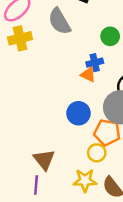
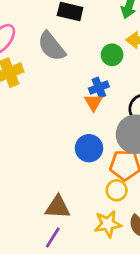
orange triangle: (88, 75) -> (94, 102), turned 42
brown triangle: (44, 160) -> (58, 207), turned -40
purple line: (36, 185) -> (53, 237), turned 36

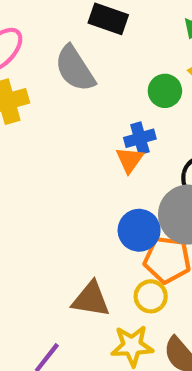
blue circle: (89, 148) -> (139, 230), moved
brown triangle: (58, 207) -> (91, 299), moved

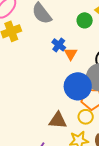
blue cross: (140, 138) -> (59, 45), moved, turned -32
blue circle: (139, 230) -> (78, 86), size x1.4

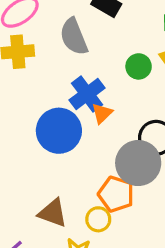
blue cross: (59, 45) -> (87, 94), size x1.5
blue circle: (78, 86) -> (59, 131), moved

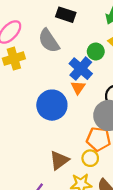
blue cross: (87, 94) -> (81, 69), moved
brown triangle: (53, 213) -> (59, 160), turned -45

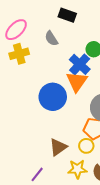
gray semicircle: (49, 41) -> (51, 38), size x0.7
orange triangle: (78, 88) -> (77, 82), size x1.6

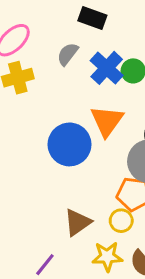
gray semicircle: (51, 38) -> (68, 54), turned 70
blue cross: (80, 64) -> (107, 68), moved

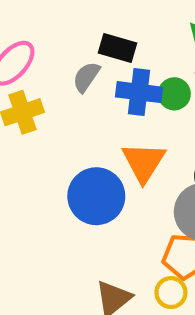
black rectangle: (92, 18) -> (117, 48), moved
blue cross: (107, 68) -> (139, 92), turned -32

